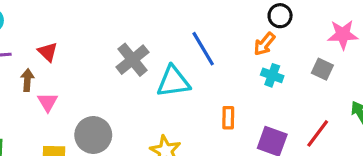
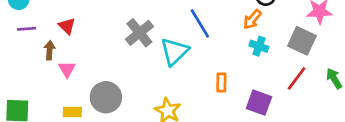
gray square: (322, 69) -> (302, 41), size x1.5
cyan triangle: (173, 82) -> (174, 52), turned -36
red line: (318, 133) -> (297, 78), moved

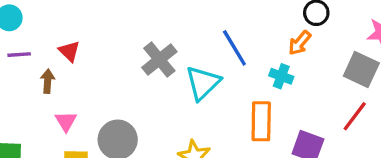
cyan cross: (259, 46) -> (281, 76), moved
pink triangle: (67, 69) -> (66, 121), moved
orange rectangle: (221, 82) -> (261, 121), size x1.6

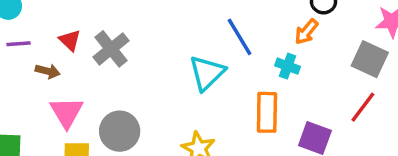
gray cross: (159, 60) -> (111, 49), moved
brown arrow: (48, 81) -> (48, 71), turned 100
pink triangle: (66, 121) -> (66, 112), size x1.5

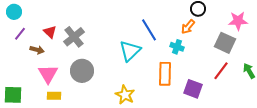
purple line: (19, 44) -> (20, 34), turned -48
gray circle: (120, 131) -> (82, 71), moved

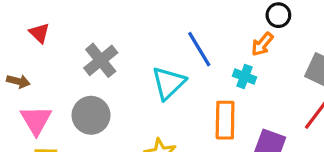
red triangle: (50, 32) -> (39, 33), moved
gray cross: (74, 37) -> (101, 60), moved

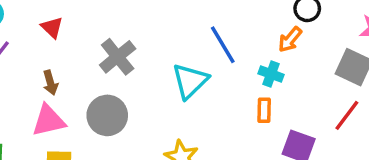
brown arrow: (18, 81) -> (50, 83), moved, turned 60
pink triangle: (36, 120) -> (49, 121), turned 48
orange rectangle: (225, 120) -> (264, 110), moved, size x0.6

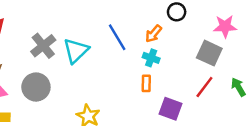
orange arrow: (290, 40) -> (154, 34), moved
cyan triangle: (190, 81) -> (76, 51), moved

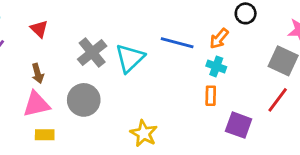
blue line: (117, 37) -> (177, 43), turned -44

